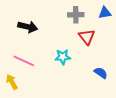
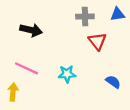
cyan star: (63, 57) -> (67, 74), moved
yellow arrow: (12, 82) -> (13, 92), turned 35

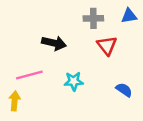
black arrow: (31, 30) -> (54, 43), moved
pink line: (26, 68) -> (29, 75), turned -40

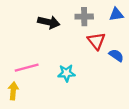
black arrow: (54, 43) -> (49, 22), moved
blue semicircle: (124, 90) -> (116, 55), moved

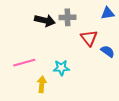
gray cross: (84, 17) -> (67, 17), moved
yellow arrow: (13, 91) -> (42, 84), moved

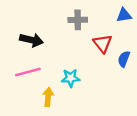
black arrow: (45, 20) -> (31, 40), moved
blue semicircle: (108, 51) -> (124, 59), turned -104

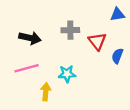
gray cross: (78, 20) -> (70, 30), moved

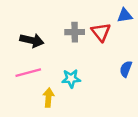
red triangle: (97, 41) -> (101, 32), moved
blue semicircle: (117, 56) -> (126, 69), moved

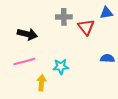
gray cross: (75, 32) -> (64, 17), moved
blue semicircle: (126, 69) -> (107, 58), turned 72

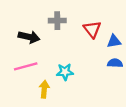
blue triangle: (106, 13) -> (114, 41), moved
gray cross: (64, 17) -> (57, 21), moved

